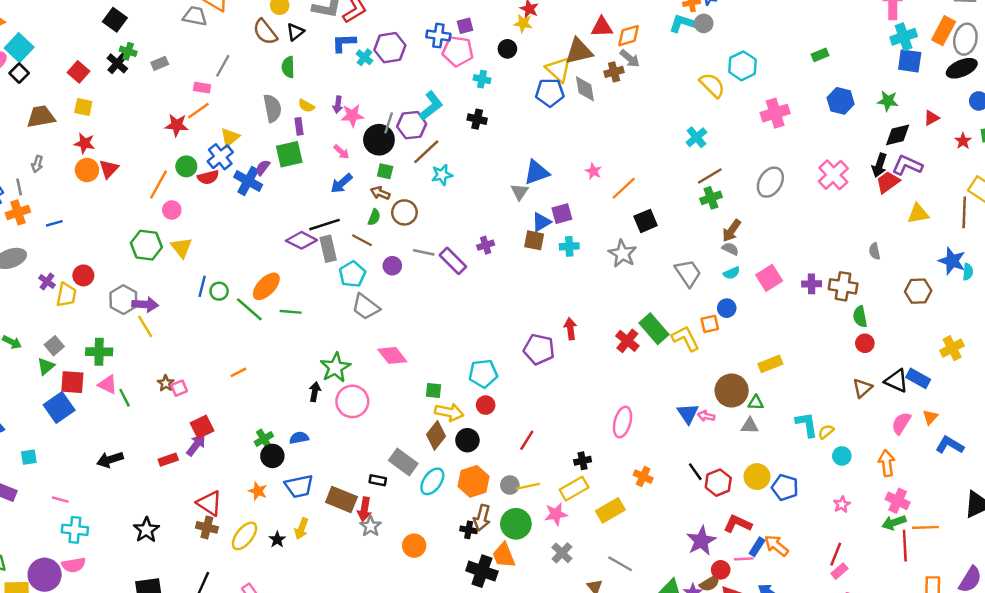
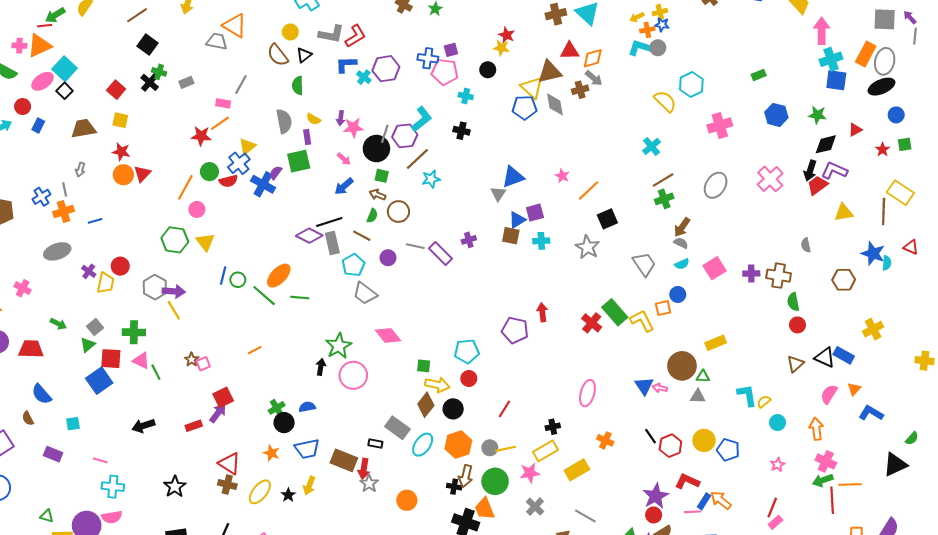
red circle: (721, 570) -> (654, 515), moved

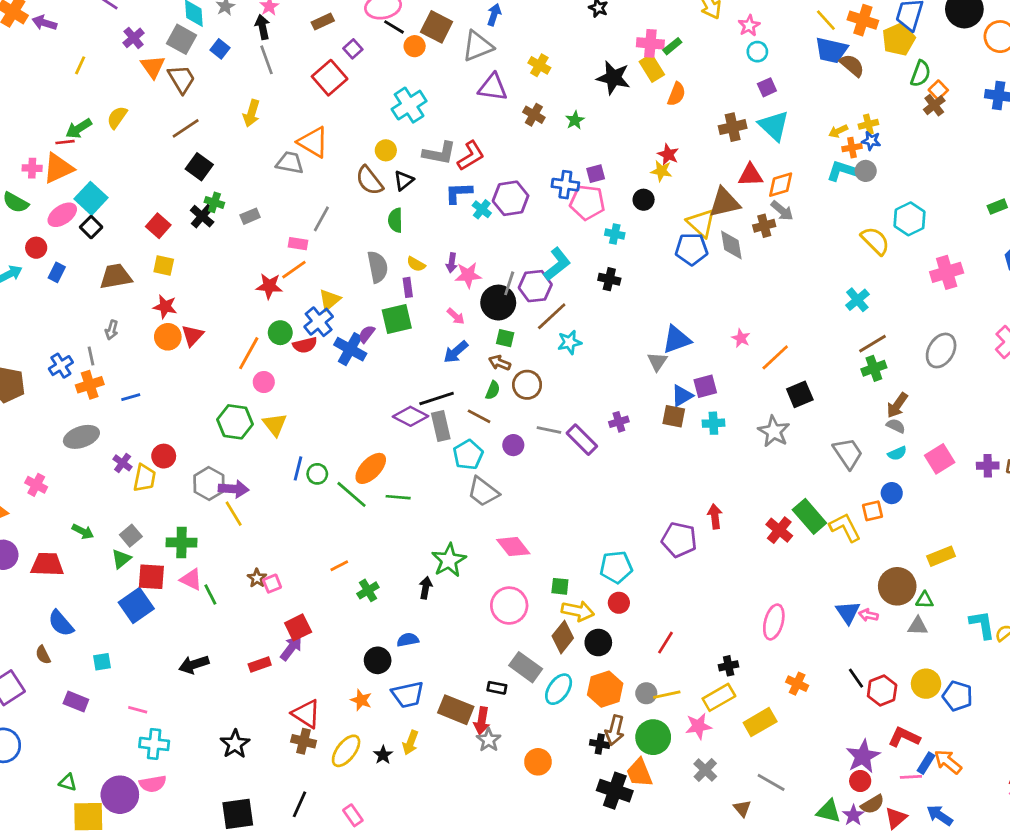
pink circle: (353, 375) -> (509, 606), moved
green cross: (277, 408) -> (368, 590), moved

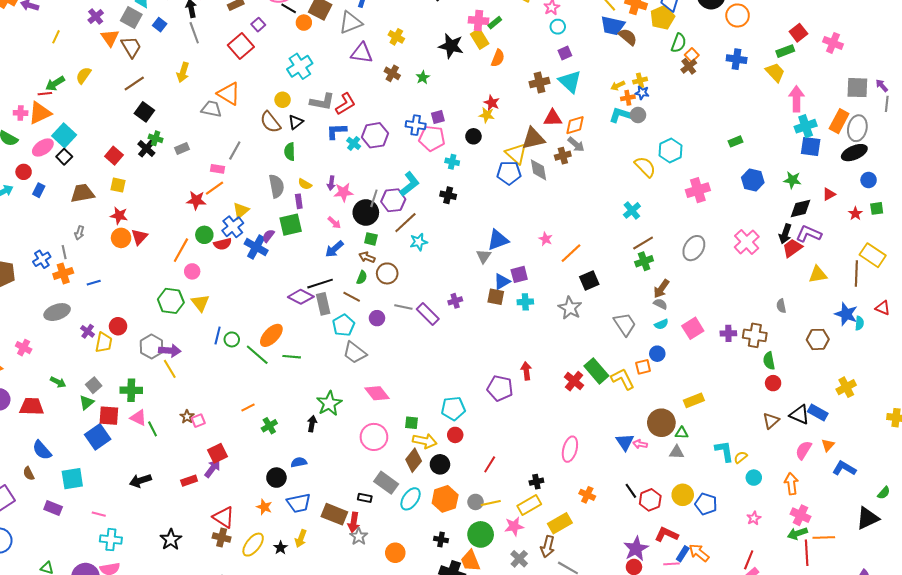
cyan square: (102, 662) -> (72, 479), size x1.6
brown arrow: (615, 730) -> (548, 547), moved

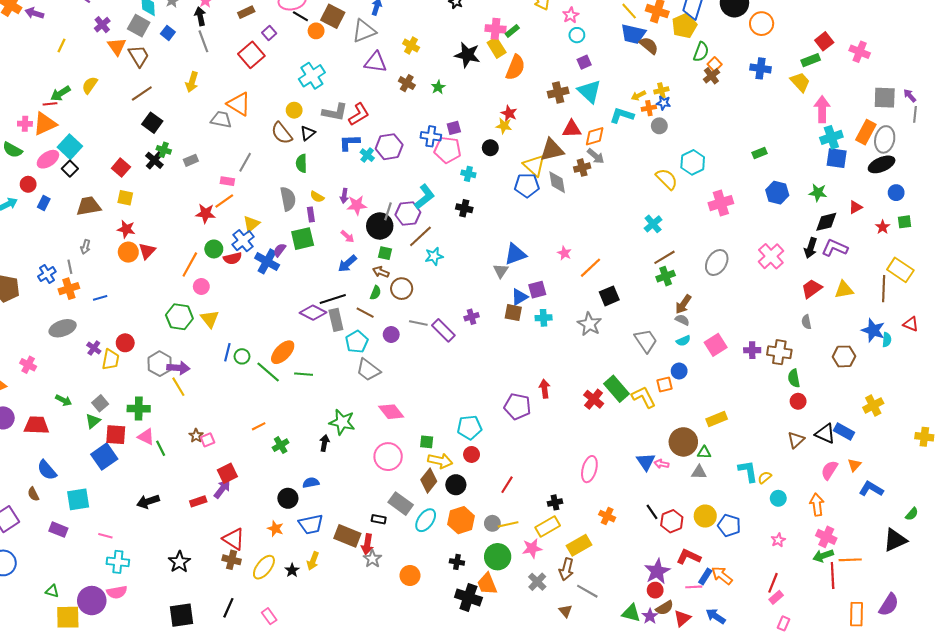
orange semicircle: (498, 58) -> (515, 67), size x1.4
cyan L-shape: (621, 115) -> (622, 115), moved
red trapezoid: (792, 248) -> (812, 289), moved
green star: (329, 403) -> (342, 422), turned -30

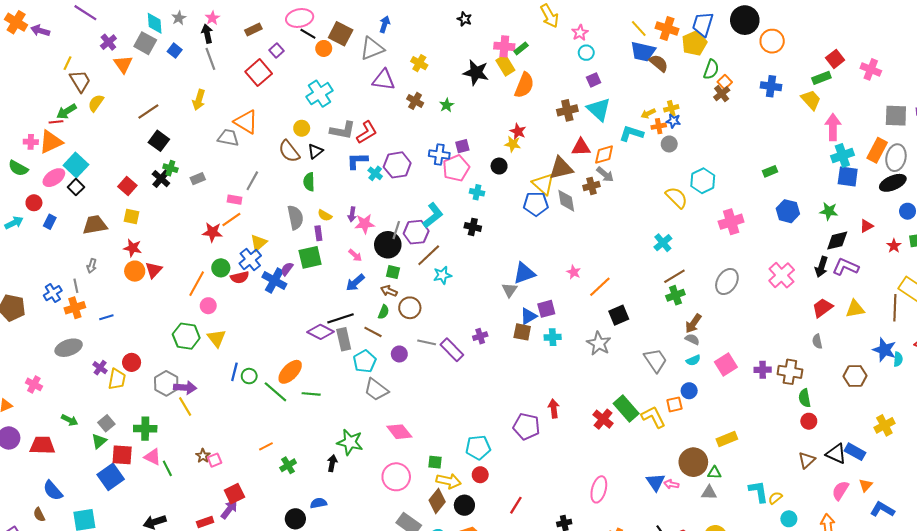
brown trapezoid: (139, 56) -> (80, 81), moved
pink pentagon: (448, 150) -> (456, 168), turned -30

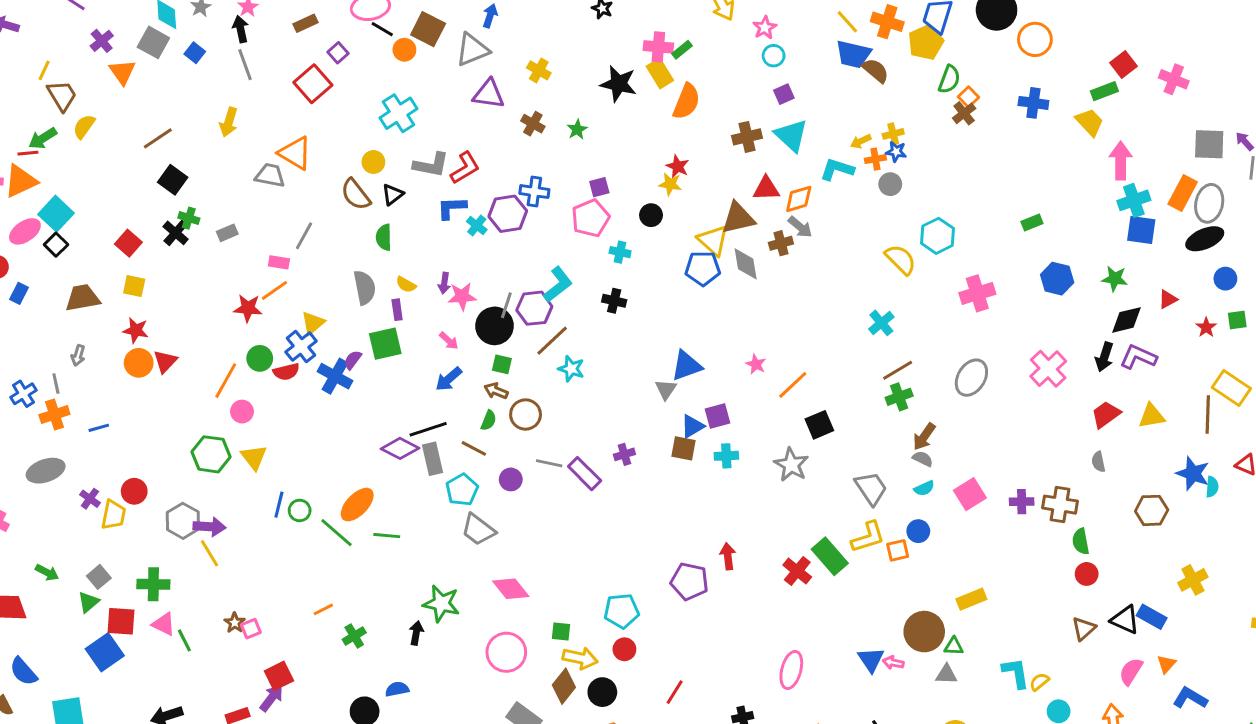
blue cross: (439, 154) -> (534, 192), moved
cyan star: (442, 275) -> (571, 369), turned 30
yellow L-shape: (653, 417) -> (868, 537), moved, turned 100

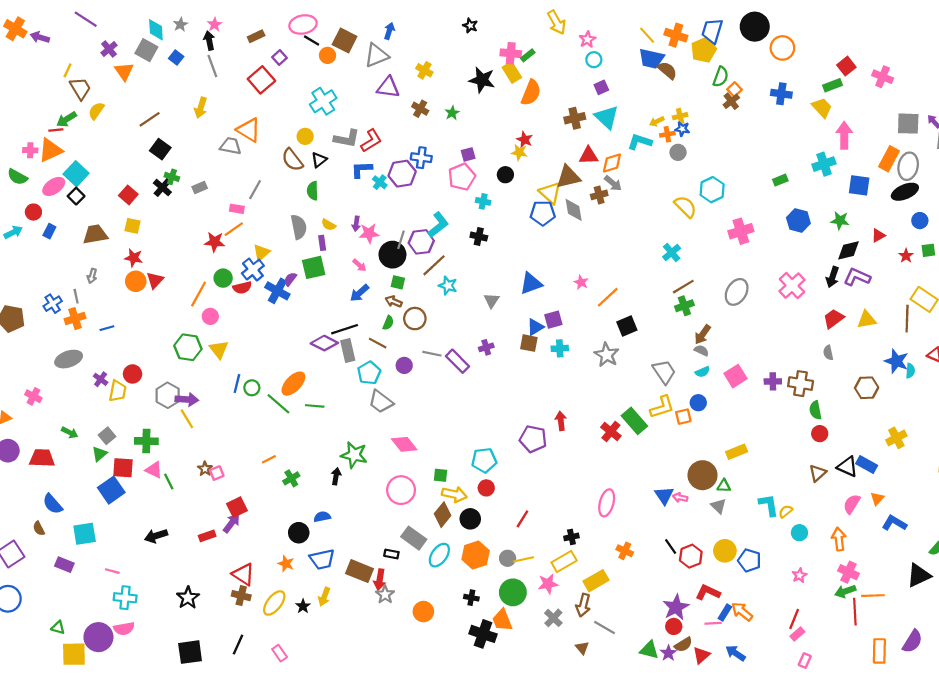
cyan cross: (1134, 200) -> (824, 164), moved
gray triangle: (666, 389) -> (492, 300), moved
gray triangle: (946, 674) -> (718, 506), turned 42

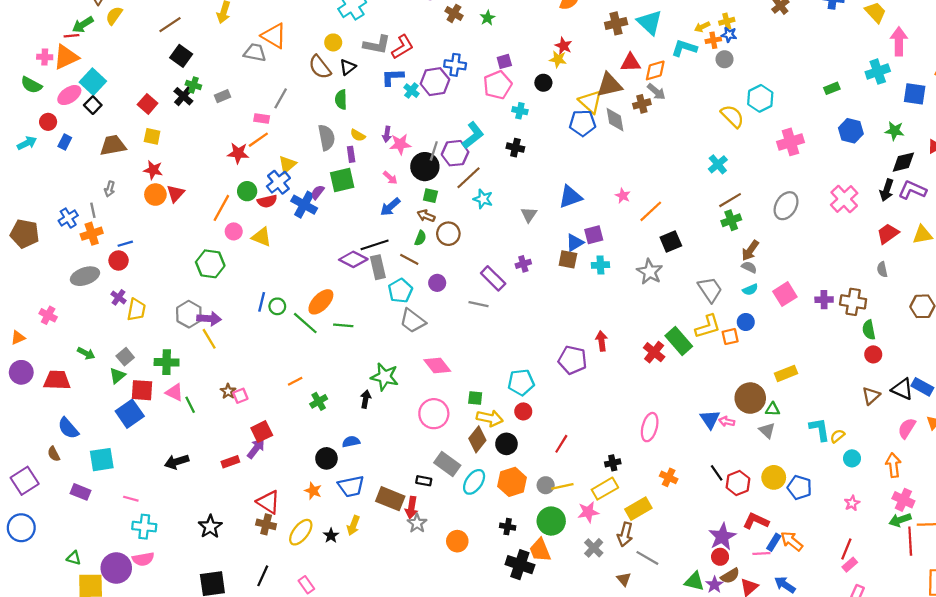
yellow triangle: (219, 349) -> (262, 237), moved, turned -30
gray line: (432, 354) -> (479, 304), moved
red circle: (133, 374) -> (119, 260), moved

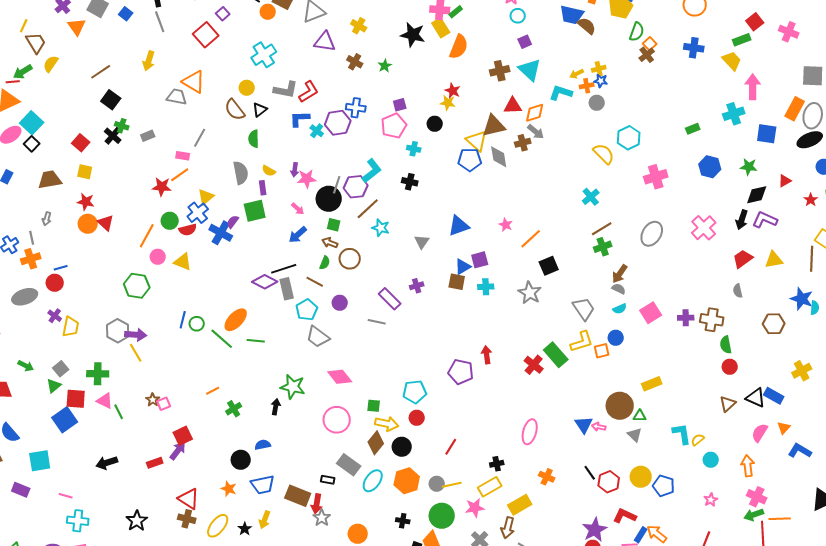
red triangle: (176, 193) -> (106, 223), turned -30

